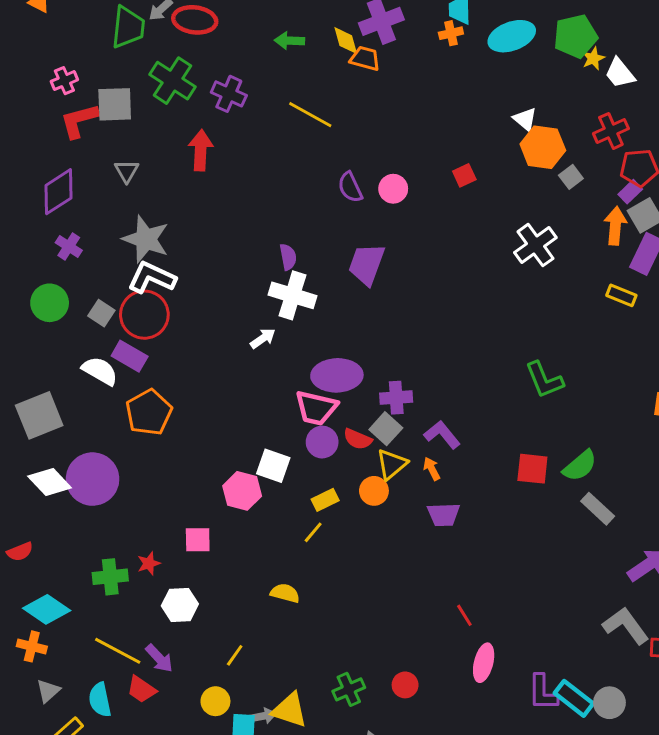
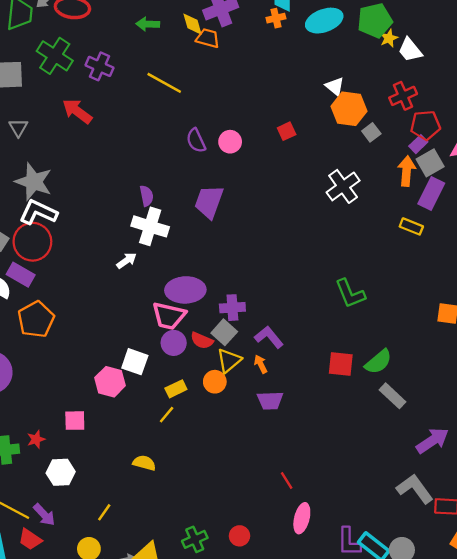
red arrow: (201, 150) -> (77, 111), turned -56

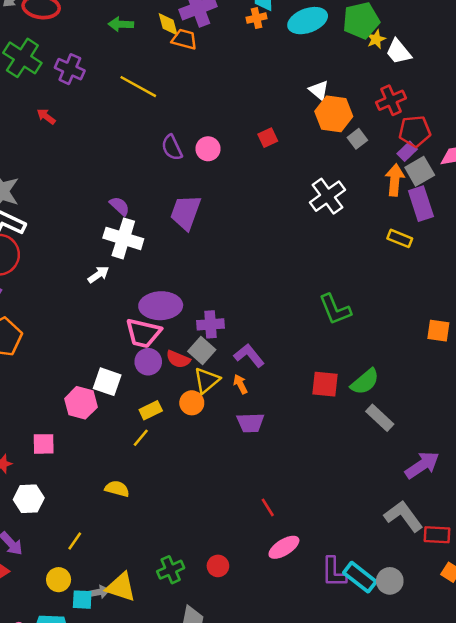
red arrow: (77, 111) -> (46, 116), size x0.6
purple rectangle: (431, 193) -> (421, 204), turned -44
purple semicircle: (147, 196) -> (120, 206), turned -36
pink ellipse: (302, 518) -> (284, 547), turned 44

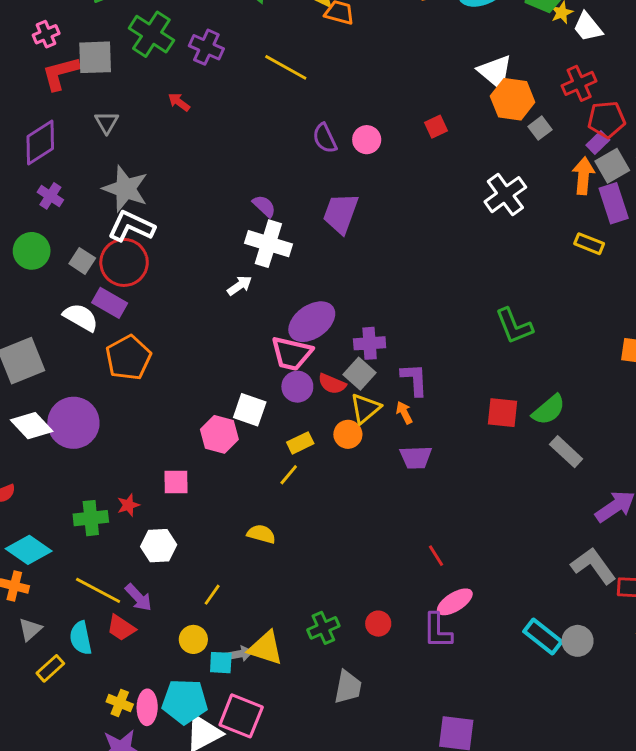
white triangle: (319, 90) -> (495, 72), size x1.5
purple ellipse: (161, 306) -> (312, 322), turned -33
purple L-shape: (249, 356) -> (414, 379), turned 36
purple L-shape: (334, 572) -> (437, 631), moved

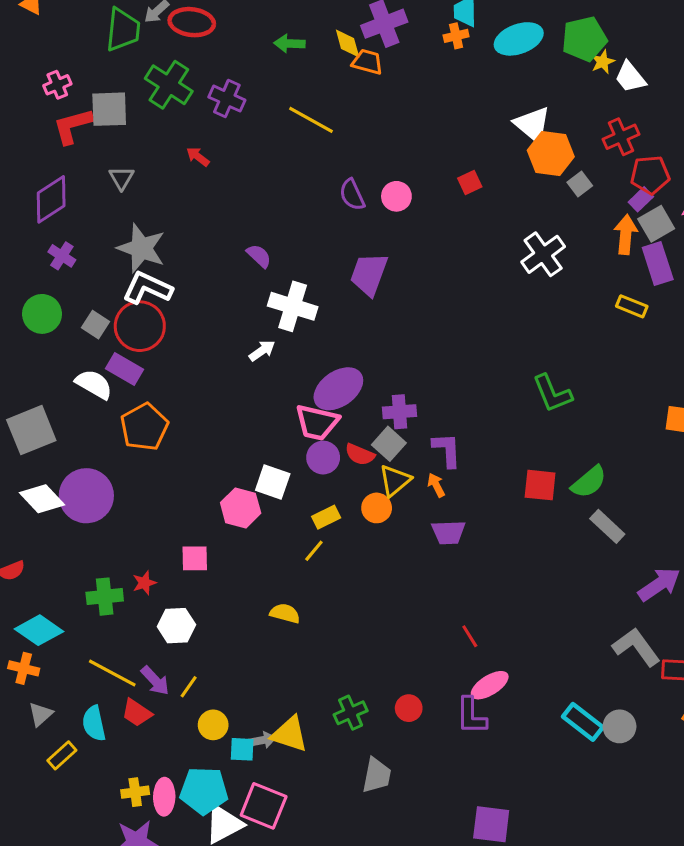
purple semicircle: (264, 206) -> (259, 256), moved
yellow line: (212, 595) -> (189, 687), moved
yellow cross: (120, 703) -> (135, 792), turned -30

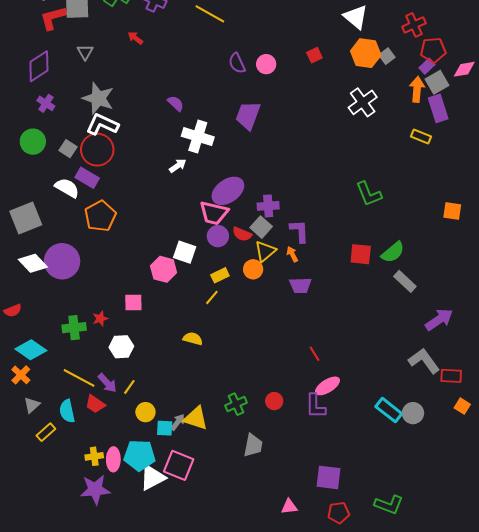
orange hexagon: (551, 154) -> (366, 53), moved
orange cross: (24, 668) -> (21, 375), turned 30
gray arrow: (262, 740) -> (178, 422), turned -42

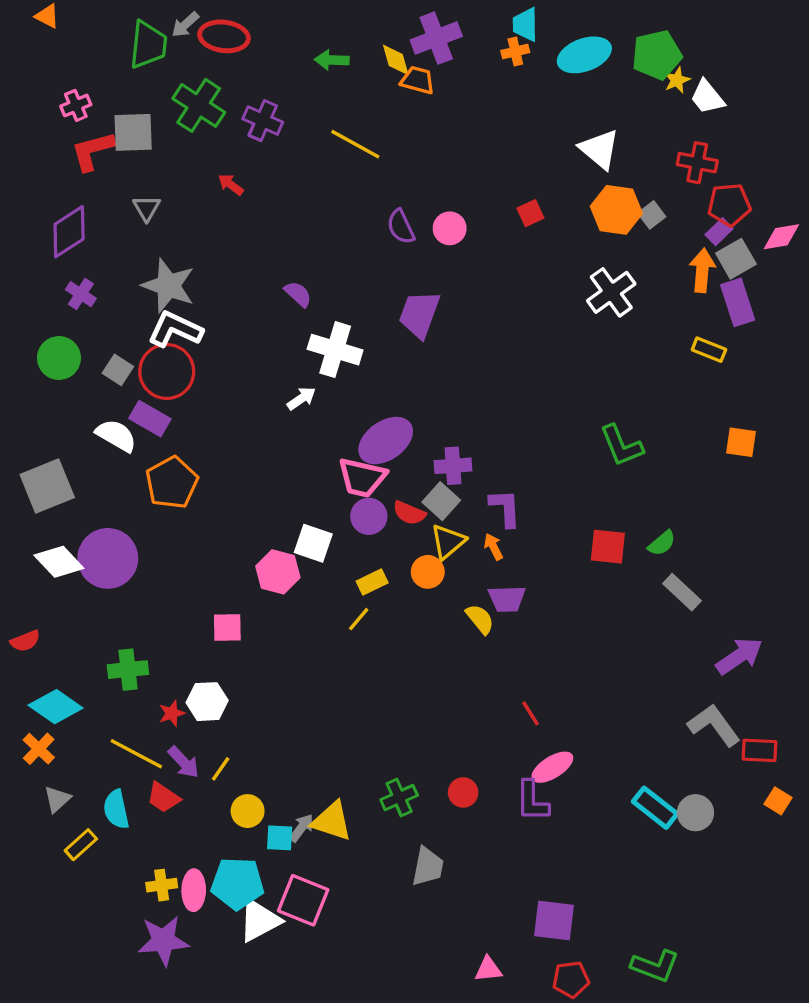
red cross: (414, 25) -> (697, 163), turned 35
orange square: (452, 211) -> (741, 442), moved
green semicircle: (393, 252) -> (662, 543), size x0.7
red star: (100, 319) -> (172, 713), moved
yellow semicircle: (193, 339) -> (480, 619), moved, turned 36

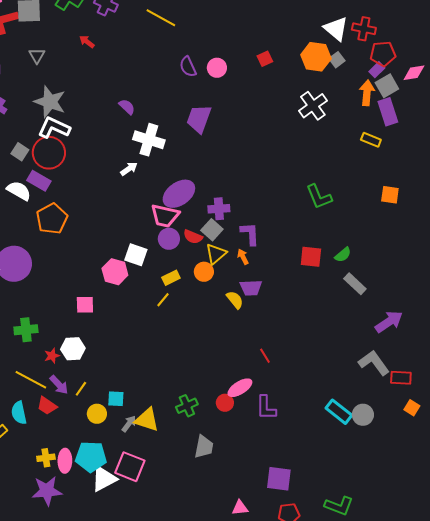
white triangle: (600, 149) -> (336, 29), moved
pink ellipse: (552, 767) -> (240, 388), moved
cyan square: (280, 838) -> (116, 399), moved

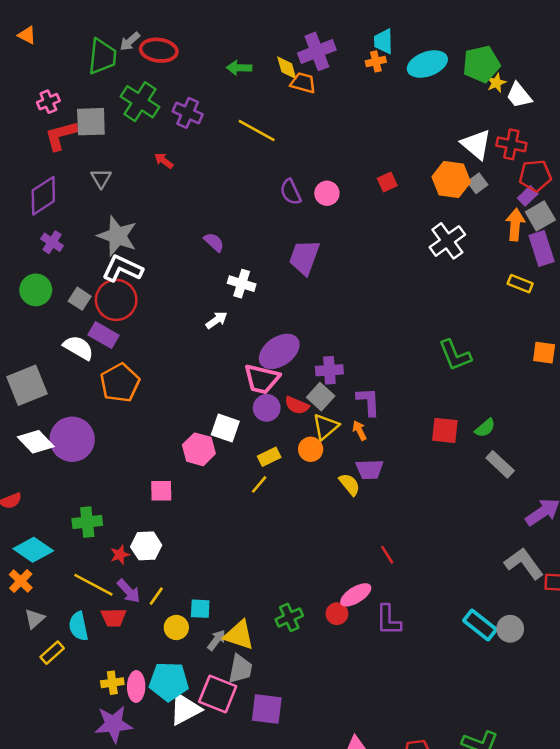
white cross: (149, 140) -> (242, 284), size x0.7
red trapezoid: (47, 406) -> (114, 617), turned -35
gray trapezoid: (204, 447) -> (240, 669), moved
purple square: (279, 479) -> (267, 709), moved

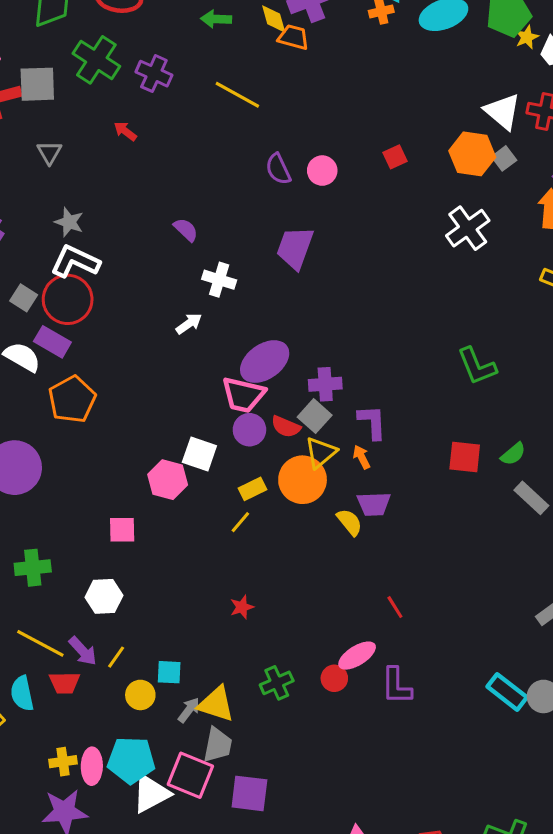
gray star: (117, 236) -> (69, 222), size x0.6
orange circle: (311, 449) -> (303, 480), size x1.6
red star: (120, 555) -> (242, 607), moved

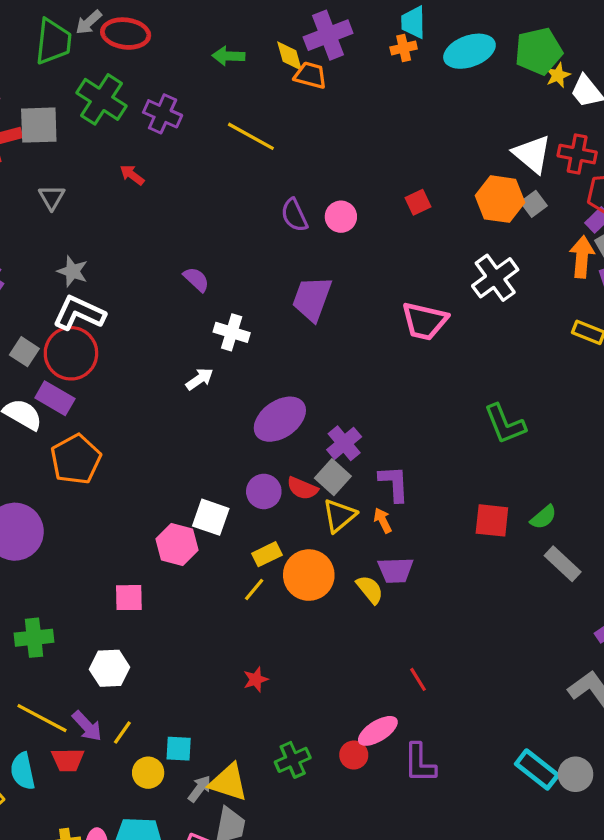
purple cross: (325, 384) -> (344, 443), turned -36
pink trapezoid: (243, 395) -> (424, 321), moved
orange circle: (303, 480) -> (309, 575), moved

